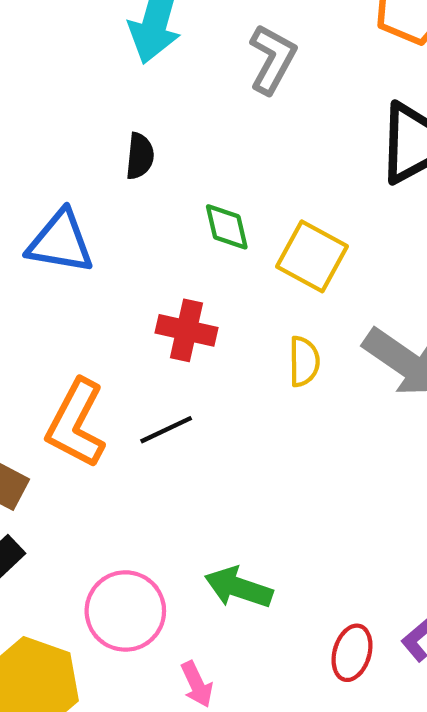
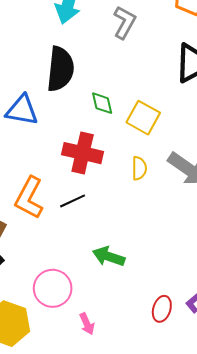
black semicircle: (140, 156) -> (60, 69), size x2.0
red cross: (186, 330) -> (83, 153), size x1.4
green arrow: (238, 587) -> (109, 256), moved

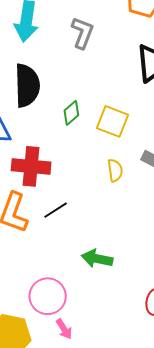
green diamond: (102, 103) -> (71, 113), turned 70
red cross: (83, 153) -> (31, 166), moved
pink arrow: (87, 324) -> (64, 329), moved

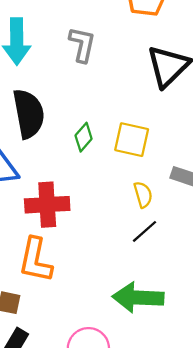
black line: (56, 210) -> (144, 231), moved
green arrow: (97, 259) -> (138, 298), size x1.4

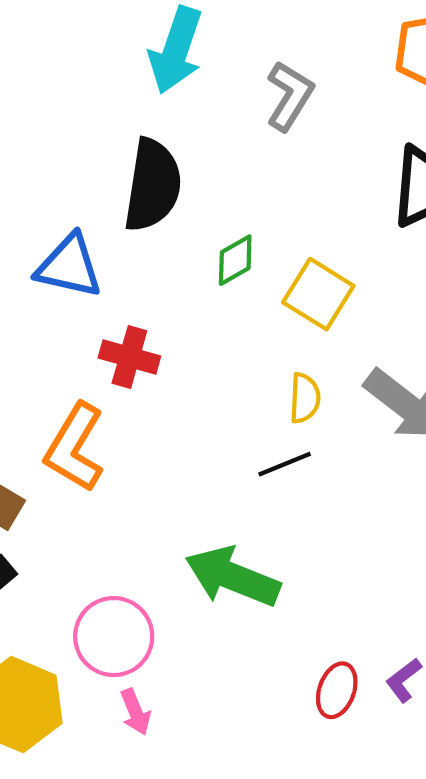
red cross: (47, 205) -> (129, 357), size x0.7

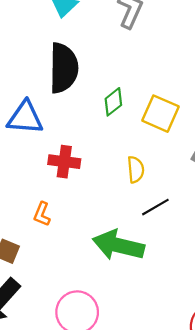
yellow semicircle: (305, 398) -> (136, 170), moved
orange L-shape: (75, 447) -> (42, 214), size x0.5
green arrow: (233, 577) -> (118, 245), moved

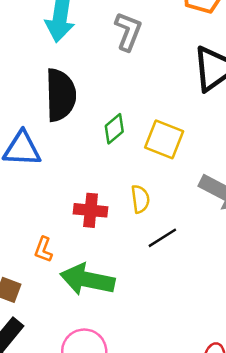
red cross: (64, 162) -> (91, 210), moved
green arrow: (118, 245) -> (87, 280), moved

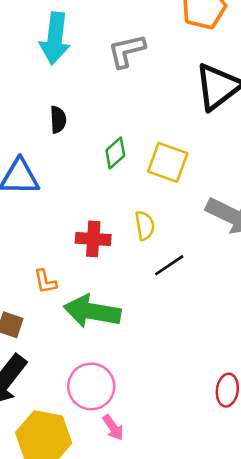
gray L-shape: (128, 31) -> (127, 51), turned -123
black semicircle: (61, 95) -> (58, 120), size x0.5
orange L-shape: (43, 250) -> (45, 281), turned -30

